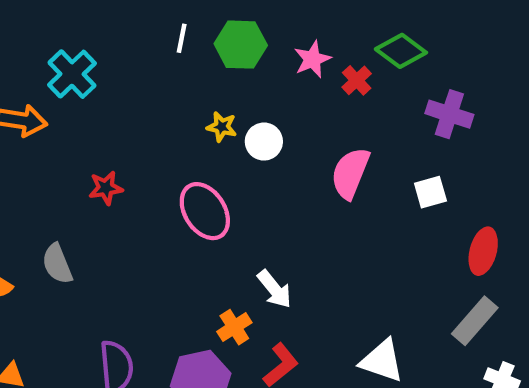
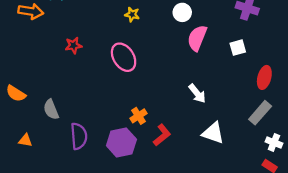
white circle: (264, 142) -> (182, 12), moved
gray semicircle: (57, 264) -> (51, 109), moved
white arrow: (274, 289) -> (197, 93), moved

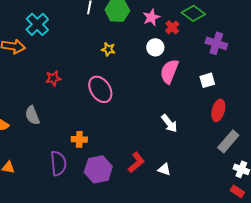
red ellipse: (264, 77) -> (218, 110), moved
gray semicircle: (51, 109) -> (32, 115), moved
orange cross: (138, 116) -> (79, 139), moved, turned 35
white triangle: (213, 133) -> (164, 169), moved, size x0.6

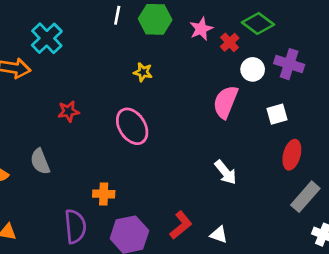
white circle: (155, 47) -> (253, 69), moved

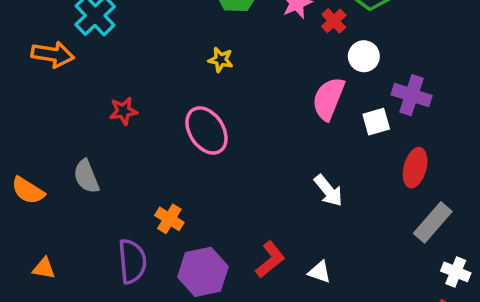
purple cross: (289, 64) -> (412, 95), moved
white square: (277, 114) -> (376, 122), moved
orange cross: (104, 194) -> (169, 219), turned 30

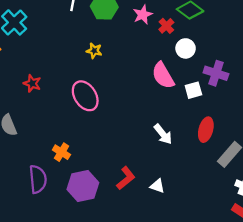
pink semicircle: (328, 99) -> (163, 75), turned -52
red star: (123, 111) -> (32, 83), turned 30
red ellipse: (415, 168) -> (206, 130), moved

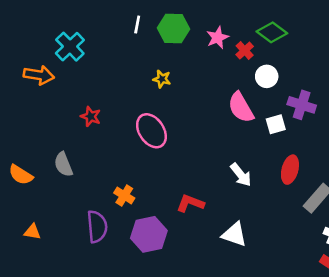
red L-shape: (126, 178) -> (190, 203), moved, turned -120
white triangle: (157, 186) -> (234, 234), size x1.5

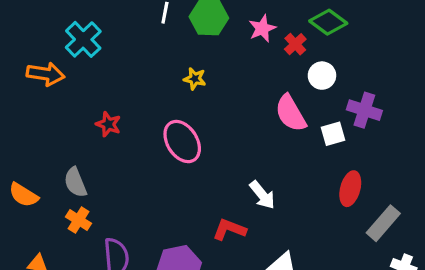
white arrow: (241, 175) -> (262, 195), moved
orange cross: (124, 195) -> (79, 220), moved

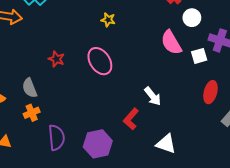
red star: (108, 124) -> (56, 59), moved
orange cross: (79, 220) -> (32, 113), turned 35
red L-shape: (229, 229) -> (131, 119), turned -70

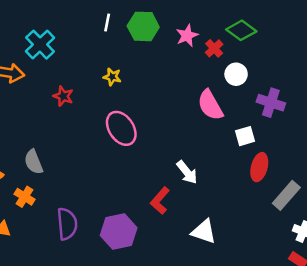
yellow star: (108, 20) -> (112, 77), moved
white square: (199, 56) -> (245, 136), moved
red star: (56, 59) -> (63, 96), moved
orange cross: (32, 113) -> (25, 197), moved, turned -35

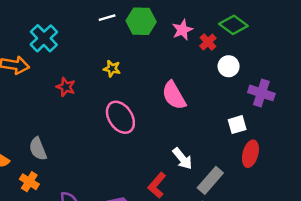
white line: (107, 23) -> (107, 18), turned 63
pink semicircle: (210, 105) -> (174, 95), moved
gray rectangle: (286, 195) -> (210, 180), moved

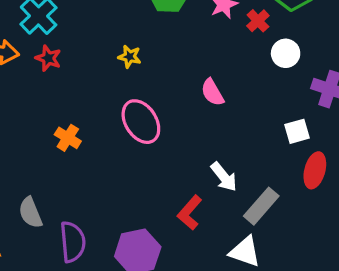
red star: (66, 87) -> (48, 58), moved
pink semicircle: (174, 95) -> (212, 92), size x0.7
gray semicircle: (38, 149) -> (30, 213), moved
orange cross: (29, 182) -> (68, 138), moved

